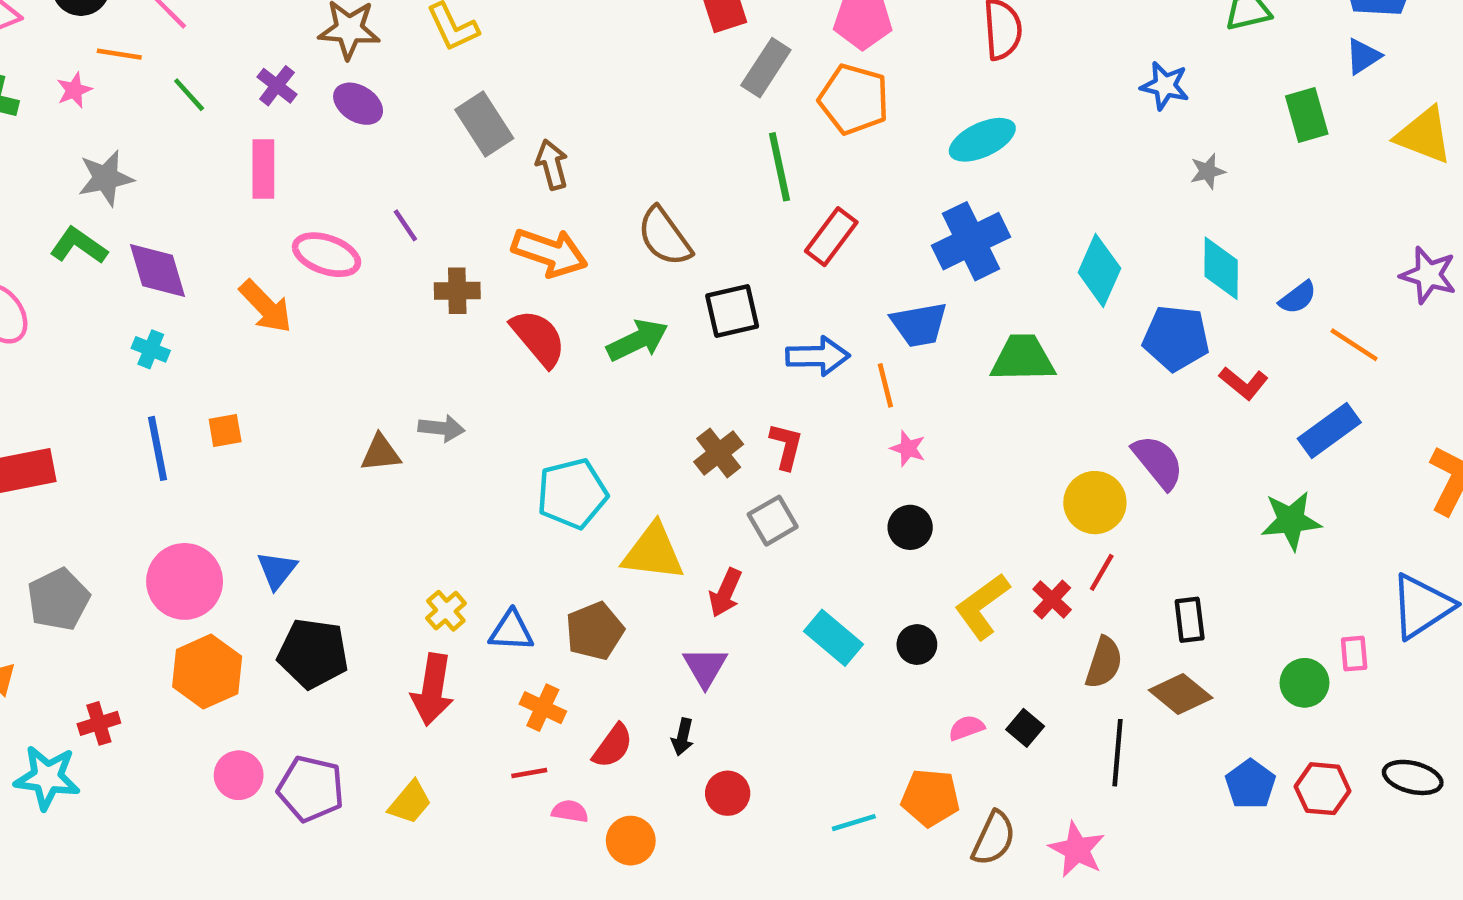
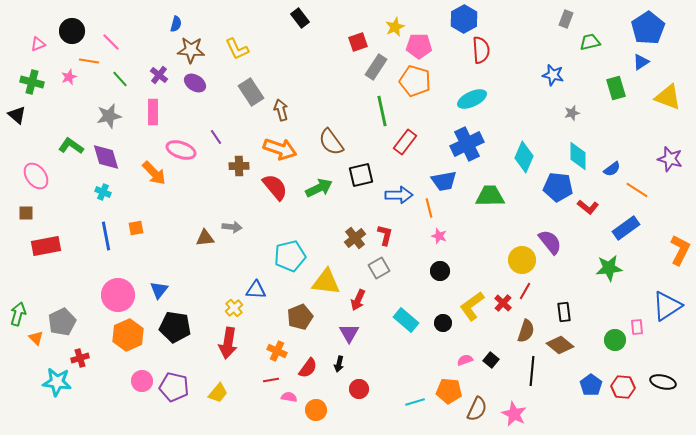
gray star: (106, 178) -> (109, 116), moved
gray pentagon: (58, 599) -> (62, 322), moved
blue triangle: (511, 631) -> (256, 290), moved

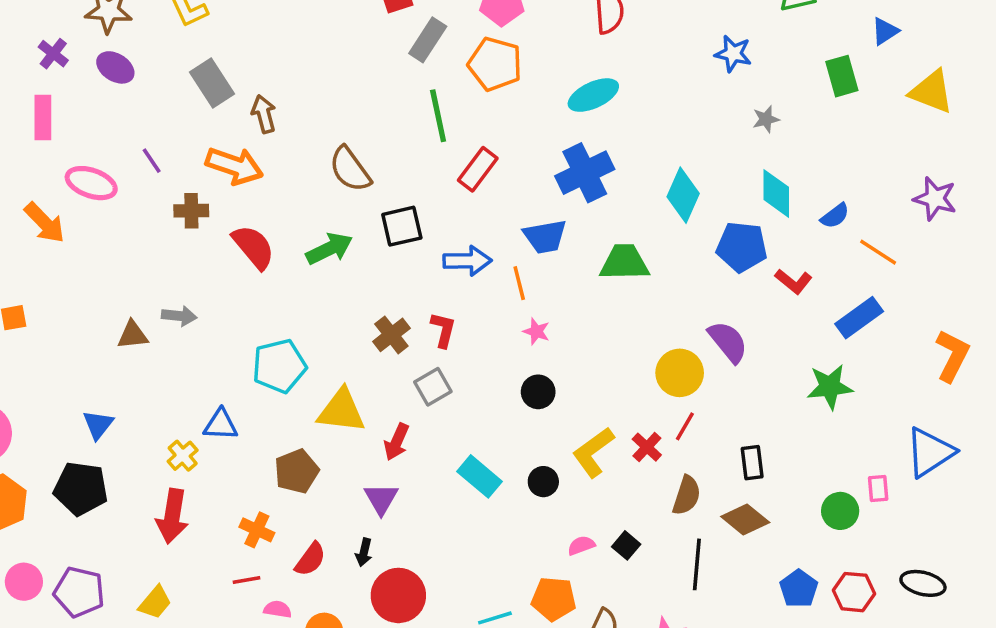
orange arrow: (280, 149) -> (234, 166), moved
blue triangle: (159, 290) -> (98, 425), moved
red circle: (359, 389) -> (398, 595), size x1.6

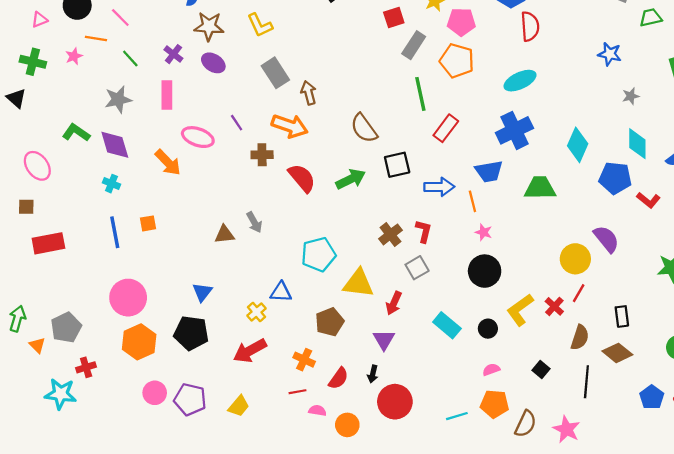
gray arrow: (179, 316) -> (254, 222), turned 55
black circle: (538, 392) -> (485, 271), size x1.5
red arrow: (172, 516) -> (250, 351), turned 52
pink semicircle: (581, 545) -> (491, 370), moved

